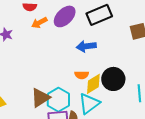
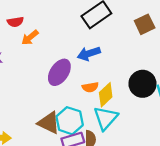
purple ellipse: (65, 16) -> (59, 72), moved
black circle: (113, 79) -> (143, 84), moved
brown triangle: (40, 98) -> (49, 123), turned -50

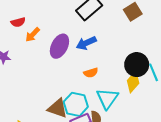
purple ellipse: (59, 72) -> (59, 46), moved
yellow diamond: (106, 95) -> (133, 82), moved

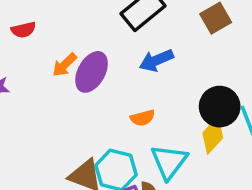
orange arrow: (33, 35) -> (64, 65), moved
blue arrow: (86, 43) -> (156, 60), moved

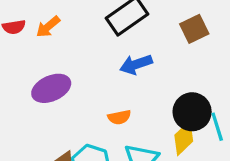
orange arrow: (64, 65) -> (48, 27), moved
purple ellipse: (92, 72) -> (51, 88), moved, turned 33

